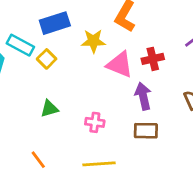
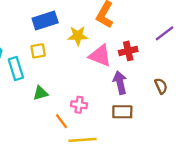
cyan rectangle: (20, 45) -> (16, 69), moved, turned 45
yellow square: (47, 59) -> (38, 51), turned 35
orange line: (38, 160) -> (61, 121), moved

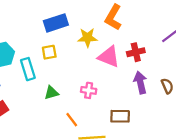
purple arrow: (120, 83) -> (140, 83), moved
pink cross: (79, 105) -> (89, 90), moved
brown rectangle: (122, 112) -> (120, 116), moved

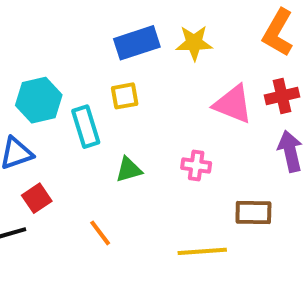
orange L-shape: (113, 17) -> (278, 33), moved
yellow star: (87, 38) -> (194, 43), moved
orange line: (72, 120) -> (100, 233), moved

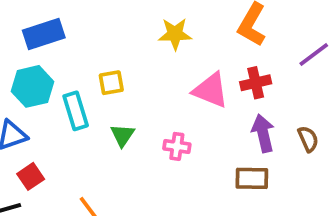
blue rectangle: (137, 43) -> (44, 34), moved
green triangle: (129, 170) -> (122, 135), moved, turned -40
brown rectangle: (253, 212) -> (252, 178), moved

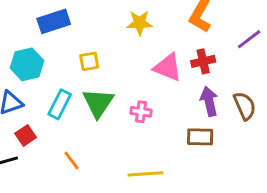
blue rectangle: (44, 34) -> (54, 21), moved
cyan rectangle: (76, 111) -> (60, 104), moved, turned 44
green triangle: (122, 135) -> (98, 103), size x1.6
brown semicircle: (308, 139) -> (245, 106), size x1.4

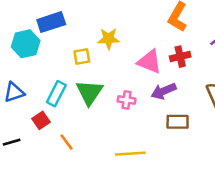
yellow star: (140, 23) -> (109, 39), moved
cyan hexagon: (27, 64) -> (26, 44), moved
purple arrow: (209, 101) -> (164, 91), moved, turned -100
red square: (26, 135) -> (41, 120), moved

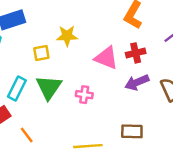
purple arrow: (164, 91) -> (137, 82), moved
brown rectangle: (178, 122) -> (132, 131), moved

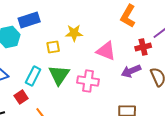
red cross: (136, 53) -> (143, 47), moved
pink cross: (84, 95) -> (88, 81), size x1.5

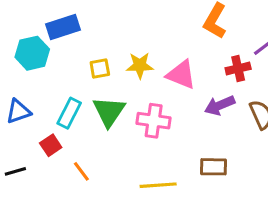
yellow star: (74, 33) -> (140, 65), moved

